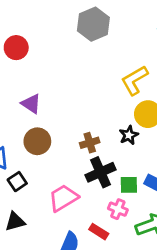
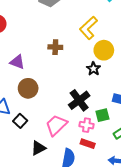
brown cross: (90, 143) -> (55, 47), moved, turned 32
green square: (129, 185) -> (102, 115), moved
pink cross: (118, 209) -> (87, 125), moved
black triangle: (15, 222) -> (38, 148), moved

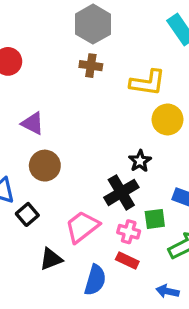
yellow L-shape: (88, 28) -> (148, 83), turned -135
brown cross: (55, 47) -> (91, 66), moved
black star: (93, 69) -> (140, 161), moved

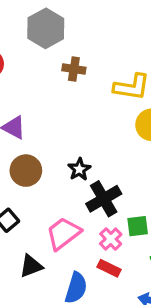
gray hexagon: (93, 24) -> (46, 28), moved
black star: (140, 161) -> (79, 169), moved
pink cross: (129, 232) -> (111, 239), turned 30

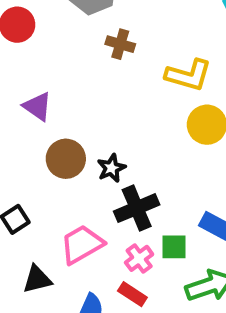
brown circle: (26, 171) -> (66, 159), moved

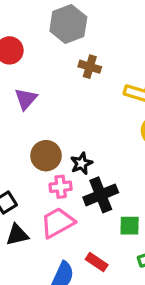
purple triangle: (37, 106) -> (26, 99), moved, turned 35
pink cross: (139, 258) -> (61, 187), moved, turned 30
black triangle: (37, 279) -> (17, 235), moved

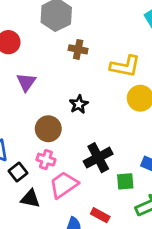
black star: (81, 163) -> (79, 104), moved
pink cross: (61, 187) -> (46, 160), moved, turned 30
black triangle: (17, 235) -> (30, 199), turned 30

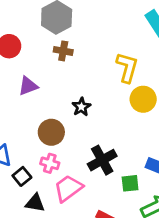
brown cross: (78, 49) -> (63, 51), moved
yellow L-shape: (125, 66) -> (127, 67), turned -84
purple triangle: (26, 82) -> (28, 86), turned 35

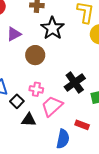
black star: (81, 107) -> (52, 28), moved, size x1.6
brown circle: (51, 132) -> (35, 55), moved

